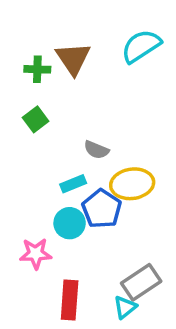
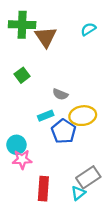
cyan semicircle: (141, 46) -> (88, 29), size x0.6
green cross: (37, 69) -> (22, 25), moved, size x1.6
cyan circle: (70, 223) -> (16, 145), moved

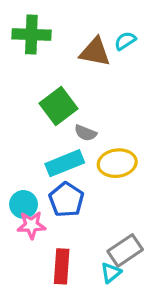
brown triangle: (46, 37) -> (95, 52), moved, turned -45
green square: (22, 75) -> (58, 106), moved, size x1.6
cyan rectangle: (46, 116) -> (65, 163), size x1.6
blue pentagon: (64, 131) -> (66, 200), moved

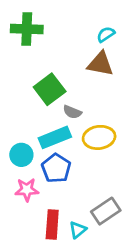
brown triangle: (95, 52) -> (100, 64), moved
cyan circle: (24, 204) -> (21, 155), moved
cyan triangle: (111, 273) -> (78, 230), moved

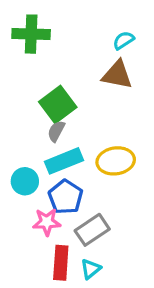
gray semicircle: (72, 112) -> (56, 131), moved, turned 96
pink star: (27, 190) -> (47, 222), moved
gray rectangle: (106, 211) -> (92, 230), moved

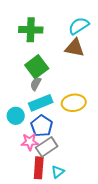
green cross: (31, 34) -> (31, 30), moved
cyan semicircle: (123, 40) -> (79, 26), size x1.5
gray rectangle: (92, 230) -> (47, 147), moved

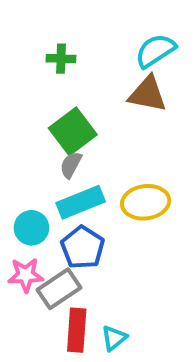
green cross: (31, 30) -> (61, 59), size x0.6
pink star: (30, 142) -> (26, 275), moved
gray rectangle: (47, 147) -> (59, 289), moved

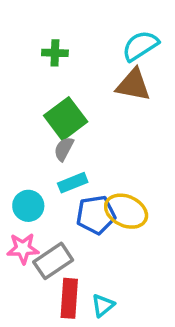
cyan rectangle: (81, 202) -> (73, 183), size x0.7
yellow ellipse: (146, 202) -> (126, 211), moved, turned 33
blue pentagon: (83, 247) -> (96, 215), moved, turned 30

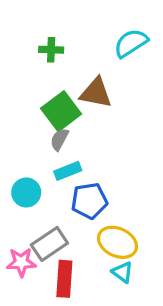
brown triangle: (133, 85) -> (96, 93), moved
yellow ellipse: (126, 211) -> (118, 242), moved
pink star: (23, 248) -> (21, 262), moved
cyan triangle: (103, 305) -> (122, 272), moved, turned -45

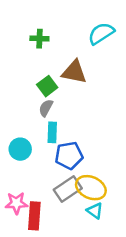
green square: (61, 111) -> (47, 86), size x0.7
cyan rectangle: (68, 171) -> (52, 132), turned -66
gray rectangle: (49, 244) -> (68, 189), moved
red rectangle: (64, 279) -> (34, 216), moved

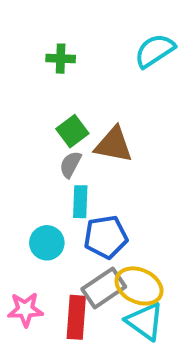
brown triangle: (74, 72) -> (114, 145), moved
cyan circle: (20, 149) -> (47, 243), moved
cyan triangle: (95, 211) -> (145, 321), size x1.5
red rectangle: (34, 216) -> (76, 317), moved

